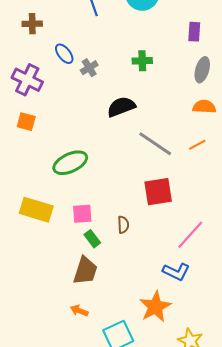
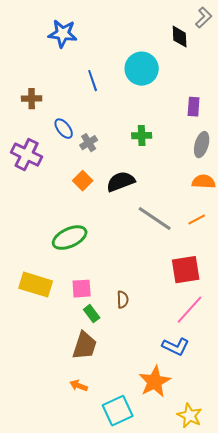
orange square: (26, 122) -> (83, 181), moved, turned 30
red square: (158, 192) -> (186, 270), moved

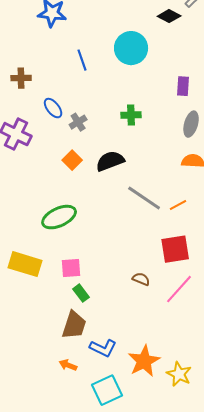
black diamond: (180, 37) -> (169, 16), turned -60
orange line: (197, 220) -> (178, 205), moved
brown semicircle: (123, 300) -> (141, 279), moved, turned -66
blue L-shape: (176, 347) -> (103, 348), moved
yellow star: (190, 416) -> (179, 374), moved

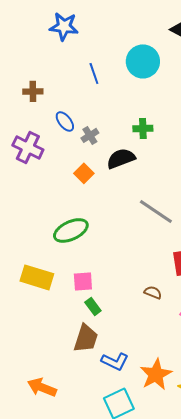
black semicircle: (110, 161) -> (121, 158), moved
orange arrow: (68, 365) -> (42, 387), moved, size x1.6

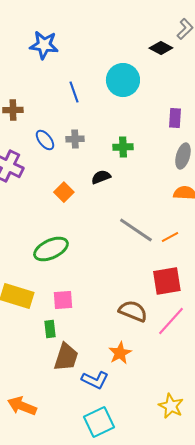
gray cross: (90, 135) -> (75, 139), moved, turned 30
black semicircle: (121, 158) -> (101, 177), size x0.7
brown semicircle: (153, 292) -> (133, 311), size x1.6
green rectangle: (93, 306) -> (50, 329), moved, turned 30
orange star: (156, 374) -> (120, 353), moved, size x0.7

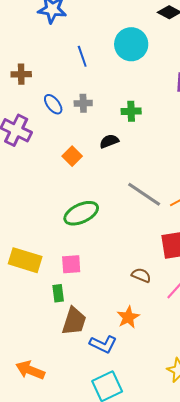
green ellipse: (51, 249) -> (81, 213), moved
brown semicircle: (133, 311) -> (141, 275), size x0.7

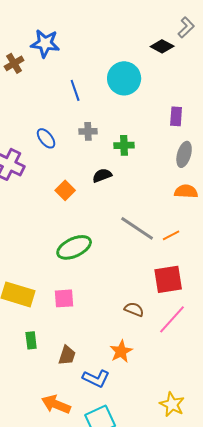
brown cross: (21, 74) -> (14, 63), moved, turned -30
gray cross: (83, 103) -> (88, 131), moved
green rectangle: (58, 293) -> (31, 340), moved
brown trapezoid: (74, 321) -> (67, 355), size x0.7
orange arrow: (30, 370) -> (56, 404), moved

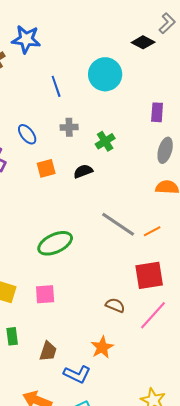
green cross: (124, 145) -> (105, 141), turned -30
orange square: (65, 190) -> (46, 168), moved, turned 30

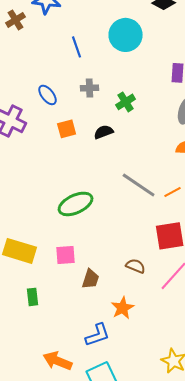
brown trapezoid: (48, 351) -> (91, 279), moved
blue L-shape: (77, 374) -> (98, 335), turned -44

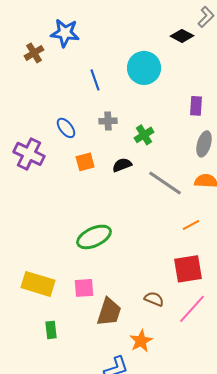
gray line: (139, 185) -> (165, 183), moved
brown trapezoid: (91, 279) -> (109, 312), size x1.4

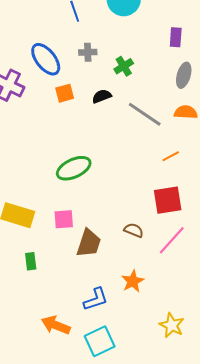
blue ellipse: (66, 128) -> (46, 59), size x1.6
orange star: (141, 341) -> (133, 281), moved

